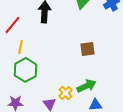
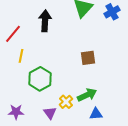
green hexagon: (25, 70) -> (40, 79), moved

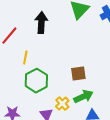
yellow line: (21, 56) -> (25, 58), moved
brown square: (88, 58) -> (78, 74), moved

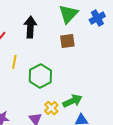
brown square: (78, 74) -> (67, 41), moved
green hexagon: (36, 81) -> (40, 76), moved

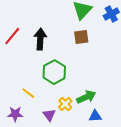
black arrow: (30, 27) -> (40, 39), moved
yellow line: (14, 62) -> (28, 93), moved, turned -64

